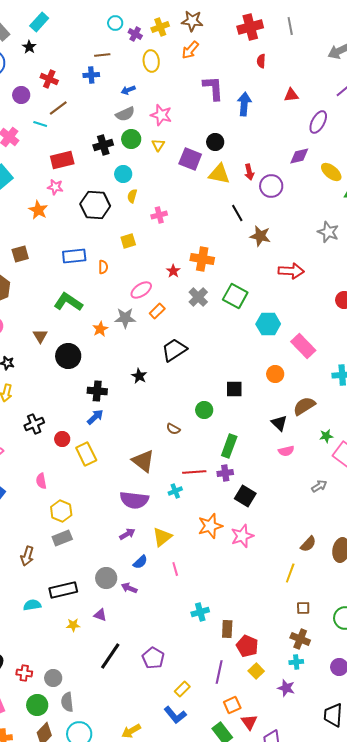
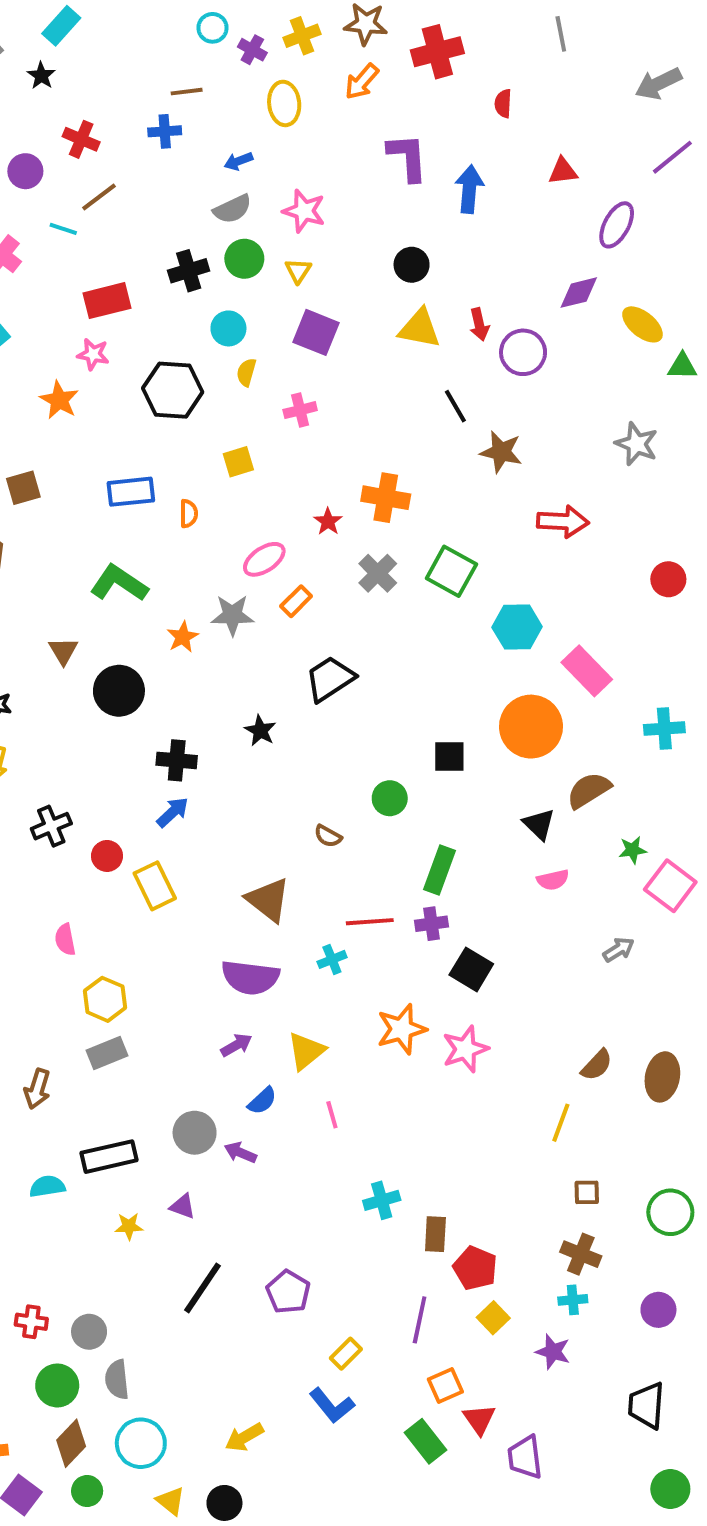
red cross: (250, 27) -> (437, 52), moved
purple square: (190, 159) -> (316, 332), moved
orange circle: (275, 374) -> (531, 727), size x1.8

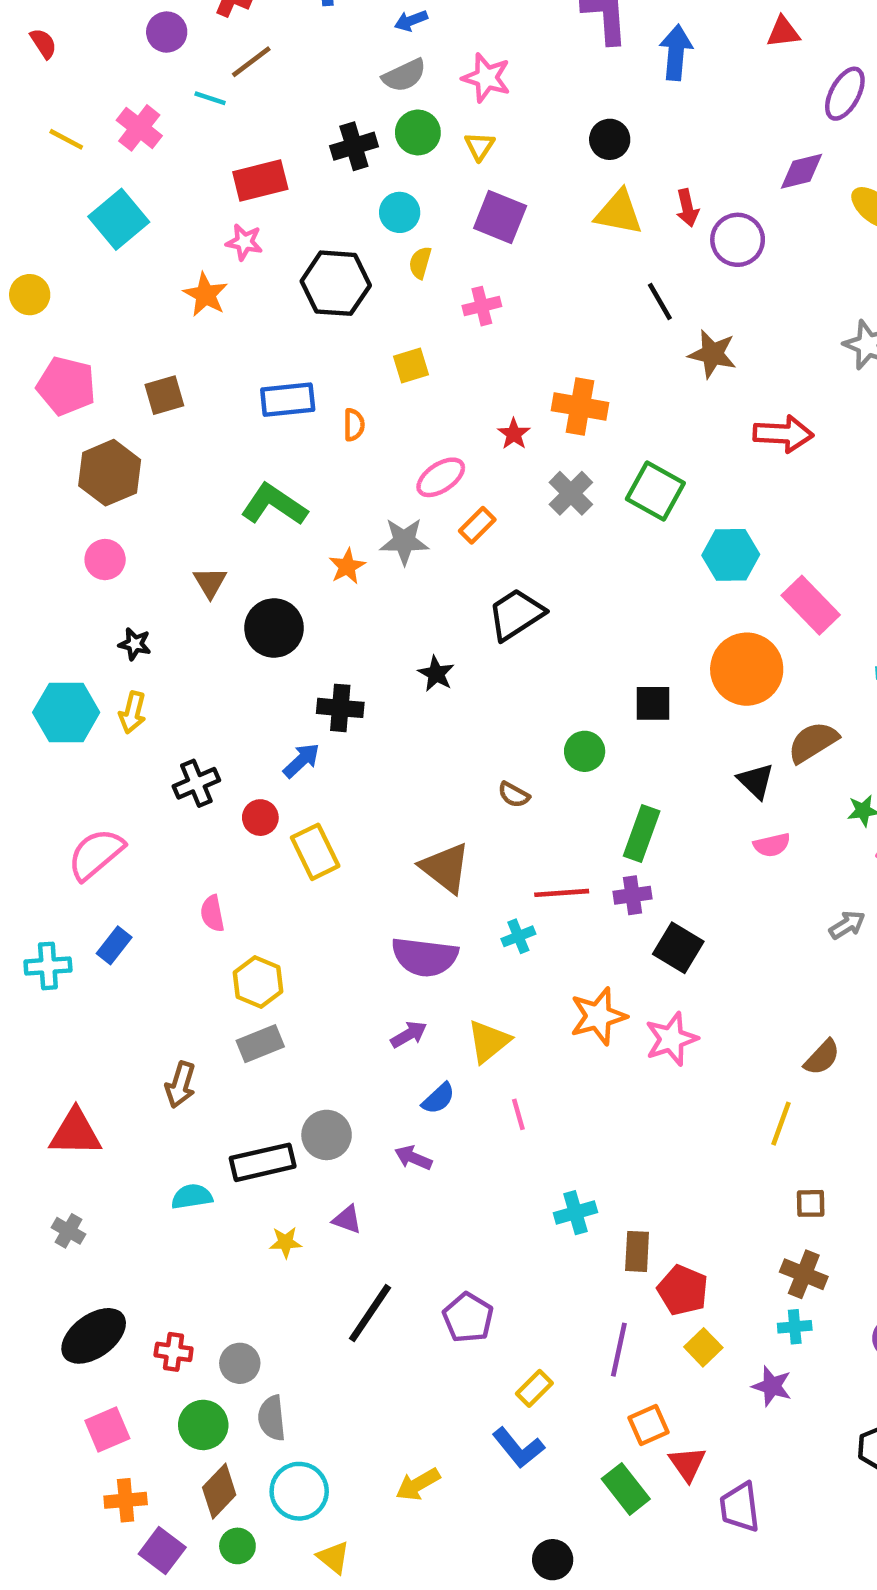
blue arrow: (173, 812) -> (301, 760), moved
gray circle: (195, 1133) -> (327, 1135), moved
black circle: (224, 1503) -> (553, 1560), moved

